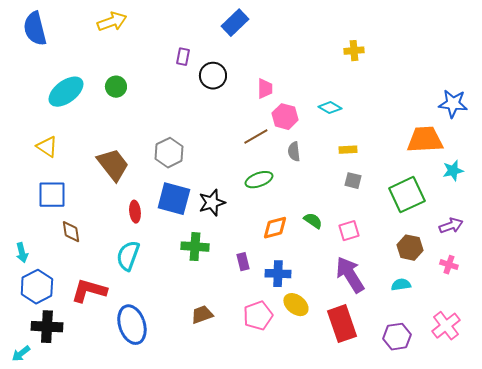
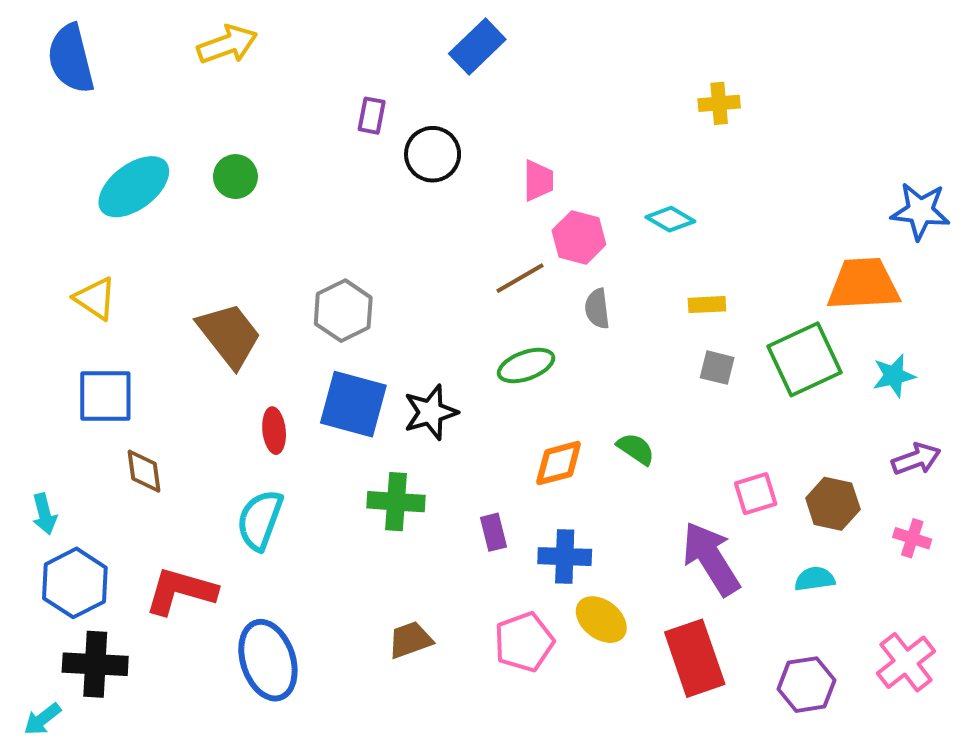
cyan star: (453, 171) -> (894, 376), moved
green square: (407, 195) -> (804, 359), moved
pink square: (349, 231) -> (756, 494), moved

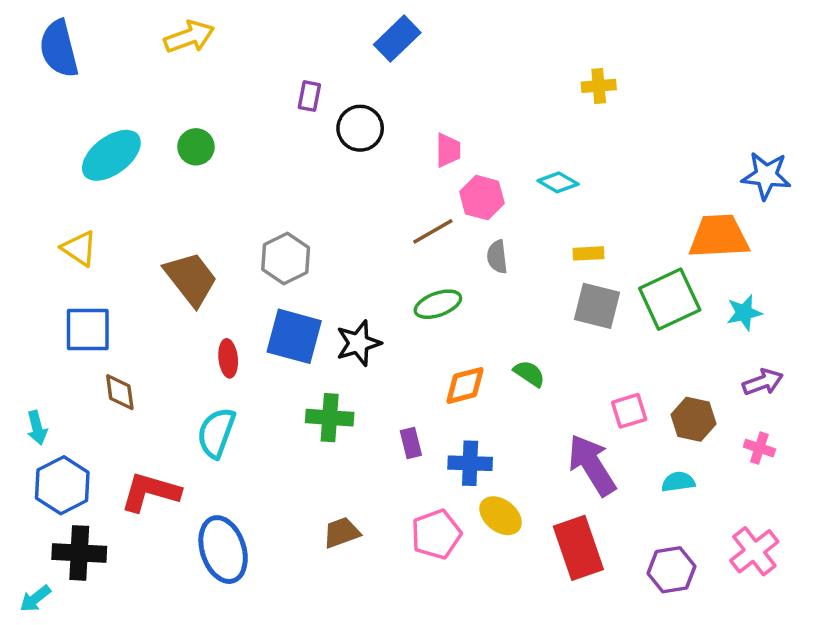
gray square: (717, 368) -> (597, 306), size x1.6

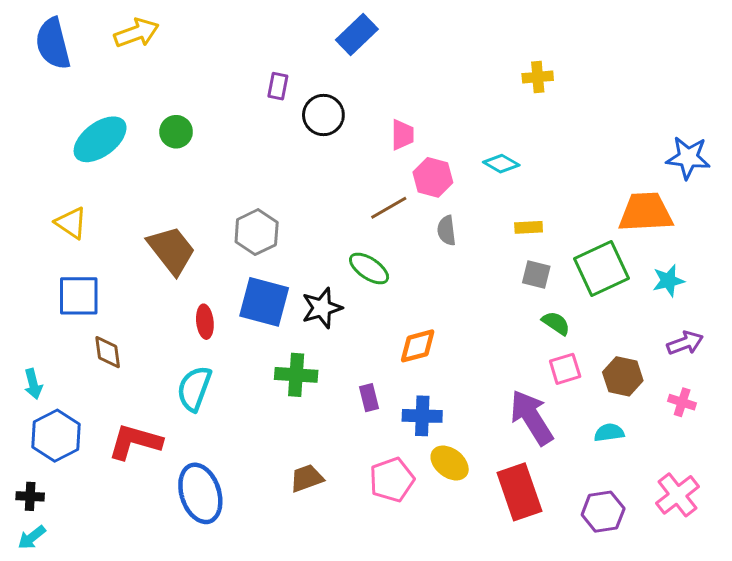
yellow arrow: (189, 37) -> (137, 33), moved
green ellipse: (438, 304) -> (369, 268), moved, turned 54
gray square: (597, 306) -> (536, 275), size x0.7
green semicircle: (529, 374) -> (556, 323), moved
black cross: (79, 553) -> (30, 496), moved, size x0.6

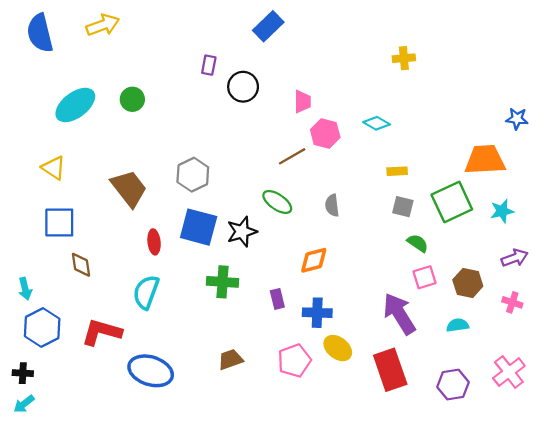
blue star: (688, 158) -> (517, 119), size x0.7
gray semicircle: (447, 230) -> (332, 205), moved
blue ellipse: (200, 493) -> (151, 371), turned -54

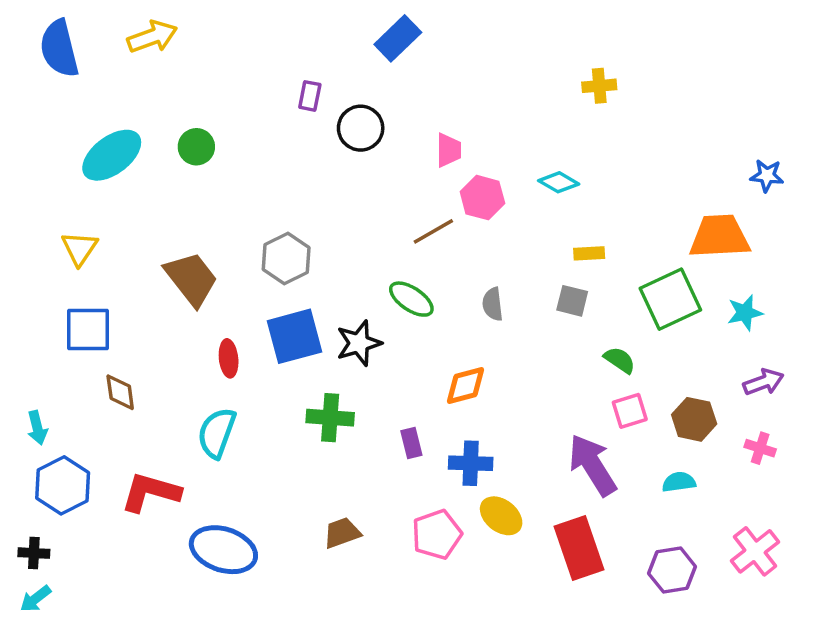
yellow triangle: (54, 168) -> (80, 248), turned 30
gray square: (403, 207) -> (572, 301), moved
blue square: (199, 227) -> (295, 336), turned -30

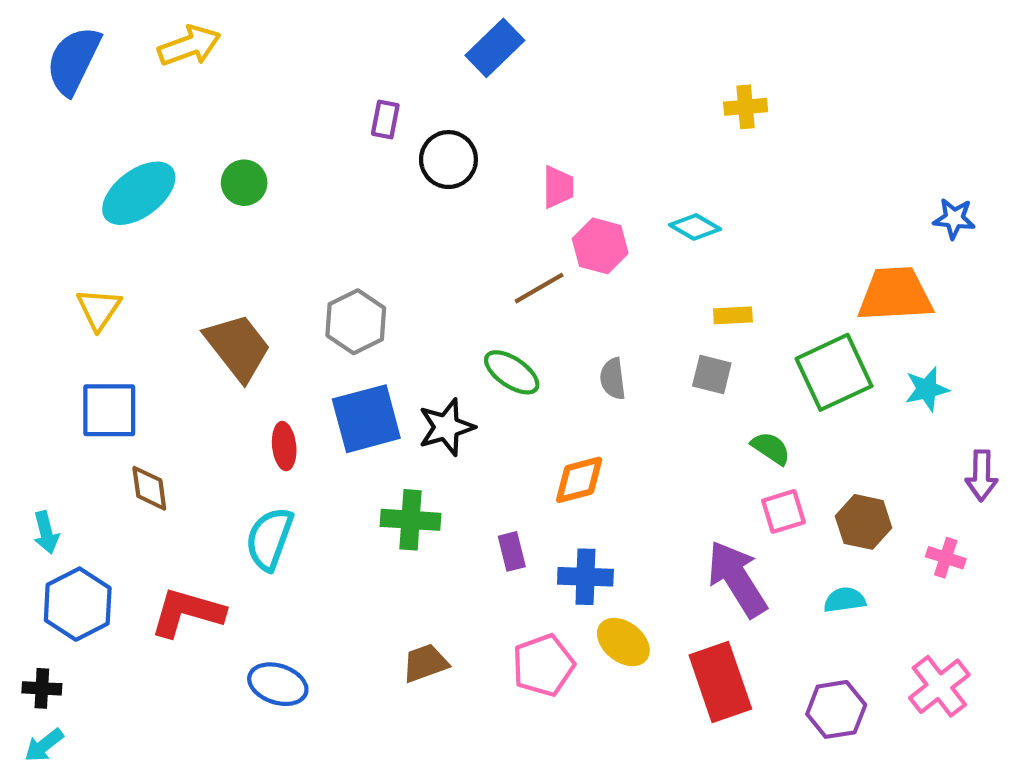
blue semicircle: (59, 49) -> (73, 61), turned 40
purple arrow: (763, 382) -> (982, 476), moved, turned 111
blue ellipse: (223, 550) -> (278, 684), size x0.7

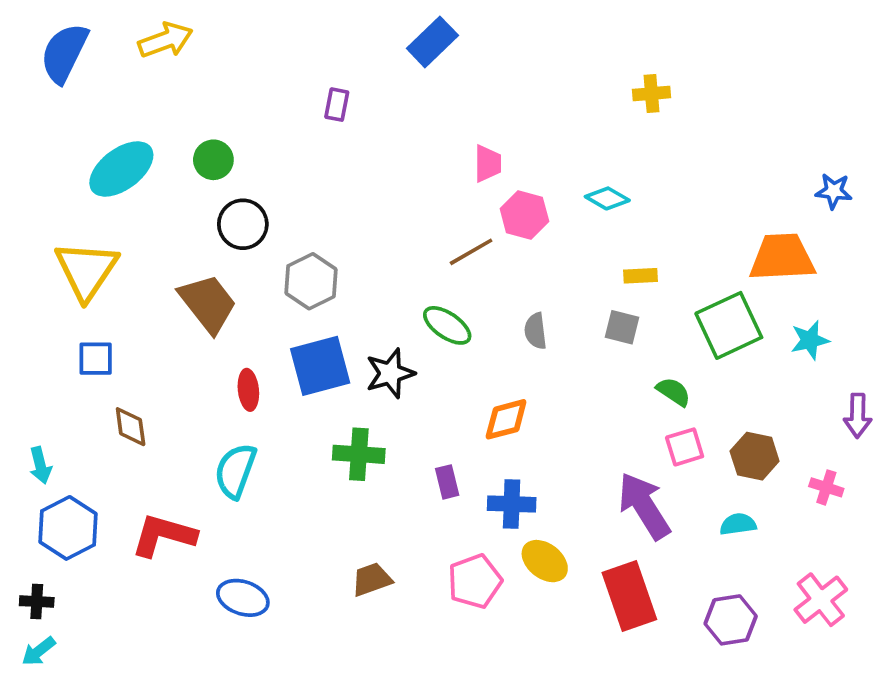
black circle: (448, 160) -> (243, 224), moved
yellow triangle: (99, 309) -> (86, 270), size x1.6
blue square: (109, 410) -> (96, 359), size x0.7

